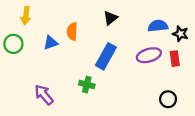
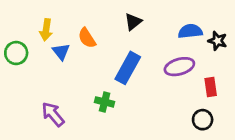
yellow arrow: (26, 16) -> (46, 30), moved
orange semicircle: (72, 31) -> (87, 38), turned -36
blue triangle: (51, 43) -> (61, 52), turned -49
red rectangle: (175, 59) -> (211, 87), moved

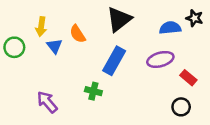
black triangle: (133, 22) -> (119, 19), size x1.6
black star: (217, 41) -> (194, 18), moved
red rectangle: (211, 87) -> (188, 78), turned -42

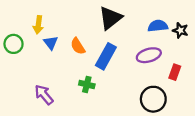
black star: (194, 18) -> (180, 30), moved
orange semicircle: (78, 34) -> (78, 46), moved
red rectangle: (188, 78) -> (175, 72), turned 70
black circle: (181, 107) -> (153, 99), moved, size x1.5

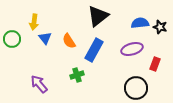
green cross: (87, 84) -> (77, 75), turned -32

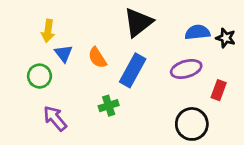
green circle: (12, 39) -> (39, 76), moved

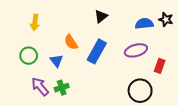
black triangle: (138, 22) -> (101, 16), size x0.6
black star: (226, 38) -> (166, 19), moved
blue triangle: (63, 53) -> (56, 61), moved
green cross: (109, 106) -> (62, 88), moved

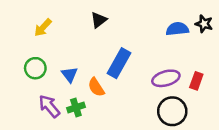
black triangle: (101, 16) -> (99, 20), moved
yellow arrow: (35, 23) -> (43, 28), turned 35
orange semicircle: (71, 42) -> (96, 87), moved
purple ellipse: (136, 50) -> (166, 78), moved

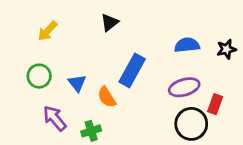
black star: (204, 24) -> (226, 49), moved, turned -30
blue semicircle: (177, 29) -> (187, 45), moved
red rectangle: (196, 81) -> (215, 104), moved
green cross: (76, 107) -> (91, 131), moved

